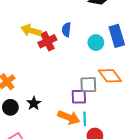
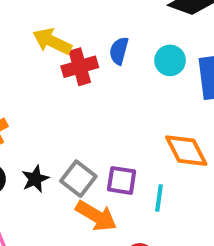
cyan circle: (96, 43) -> (170, 60), moved
gray square: (88, 85) -> (78, 179), moved, turned 30
cyan line: (85, 119) -> (159, 198), moved

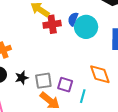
cyan circle: (170, 60) -> (86, 27), moved, size x1.5
gray square: (78, 179) -> (43, 81), turned 36

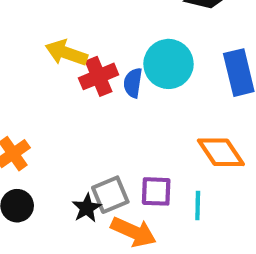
blue semicircle: (73, 19) -> (133, 83), moved
black star: (22, 78) -> (87, 208), moved

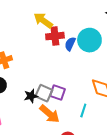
purple square: (156, 191) -> (57, 92), moved
gray square: (110, 195) -> (44, 93), turned 30

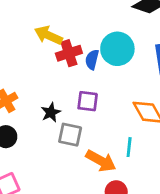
purple square: (57, 92) -> (88, 101), moved
black star: (31, 96) -> (51, 112), moved
orange arrow: (50, 114) -> (101, 161), moved

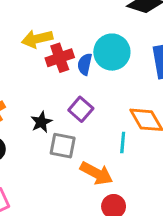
yellow arrow: (48, 35) -> (37, 39), turned -36
purple square: (88, 101) -> (81, 109), turned 35
cyan line: (129, 147) -> (123, 143), moved

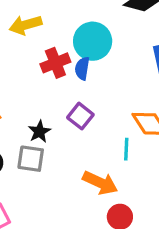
yellow arrow: (37, 39) -> (26, 25), moved
cyan circle: (112, 52) -> (93, 41), moved
gray square: (63, 146) -> (31, 159), moved

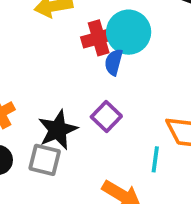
red cross: (55, 63) -> (99, 38), moved
black star: (39, 132) -> (58, 130), size x1.5

